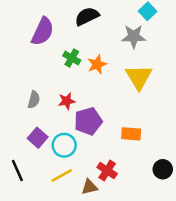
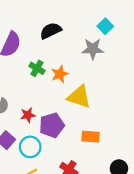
yellow triangle: (139, 77) -> (79, 97), moved, turned -40
red star: (67, 101) -> (28, 115), moved

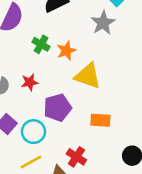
gray star: (93, 49) -> (103, 23), turned -30
red star: (28, 115) -> (30, 82), moved

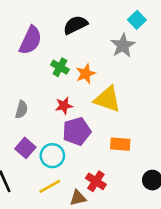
red star: (30, 82) -> (64, 106), moved

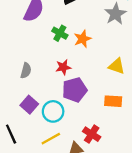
yellow triangle: (107, 99) -> (117, 66), moved, size x0.7

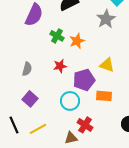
purple pentagon: (75, 90) -> (84, 80), moved
cyan circle: (53, 111) -> (70, 101), moved
yellow line: (51, 139) -> (38, 129), moved

